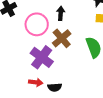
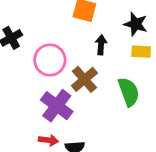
black arrow: (61, 13) -> (101, 45), moved

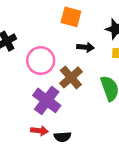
black arrow: (101, 45) -> (85, 47), turned 91

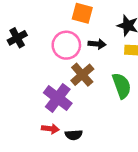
pink circle: (41, 61) -> (66, 45), moved

